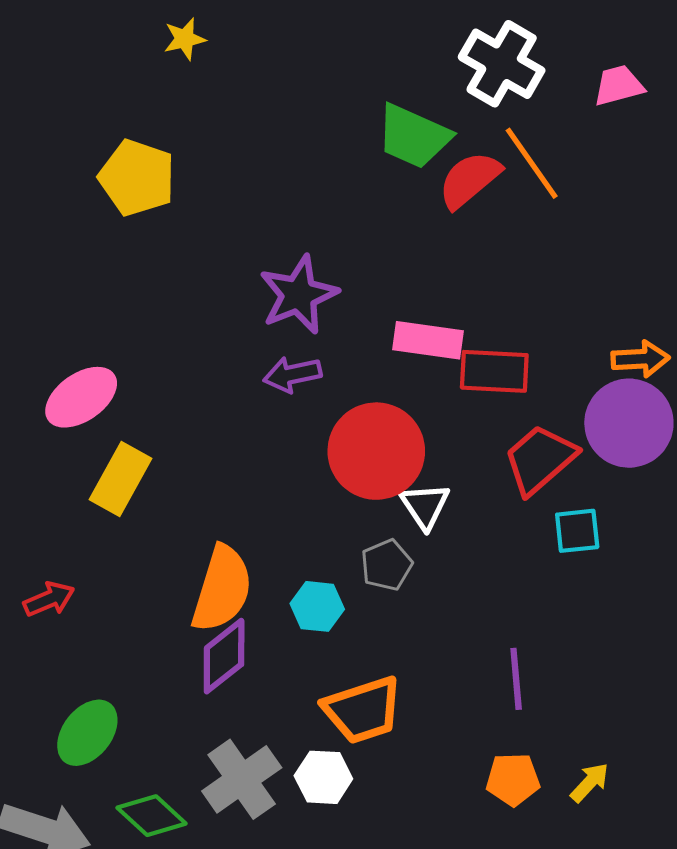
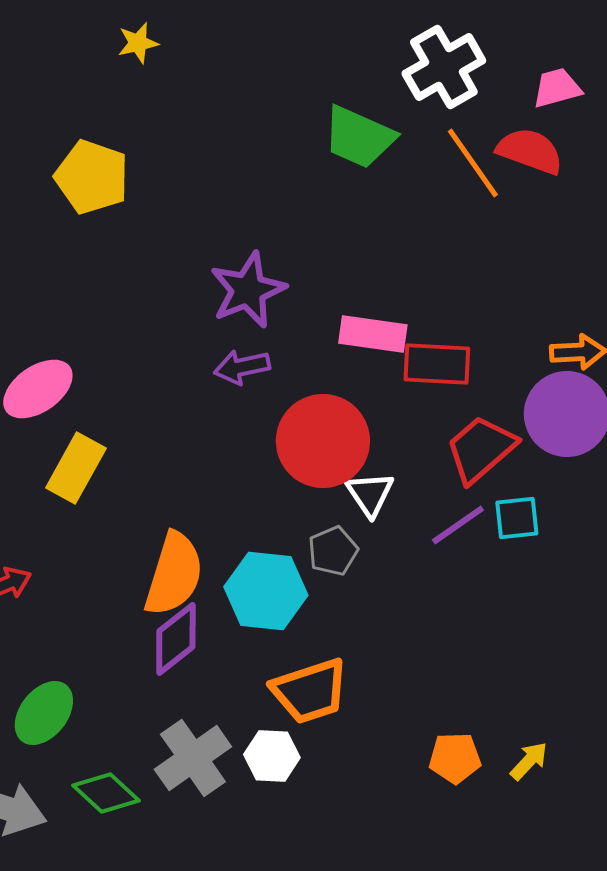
white cross: (502, 64) -> (444, 67), turned 30
red semicircle: (469, 180) -> (530, 151), moved, turned 60
cyan hexagon: (317, 606) -> (266, 591), size x1.6
purple line: (516, 679) -> (458, 525), moved, turned 60

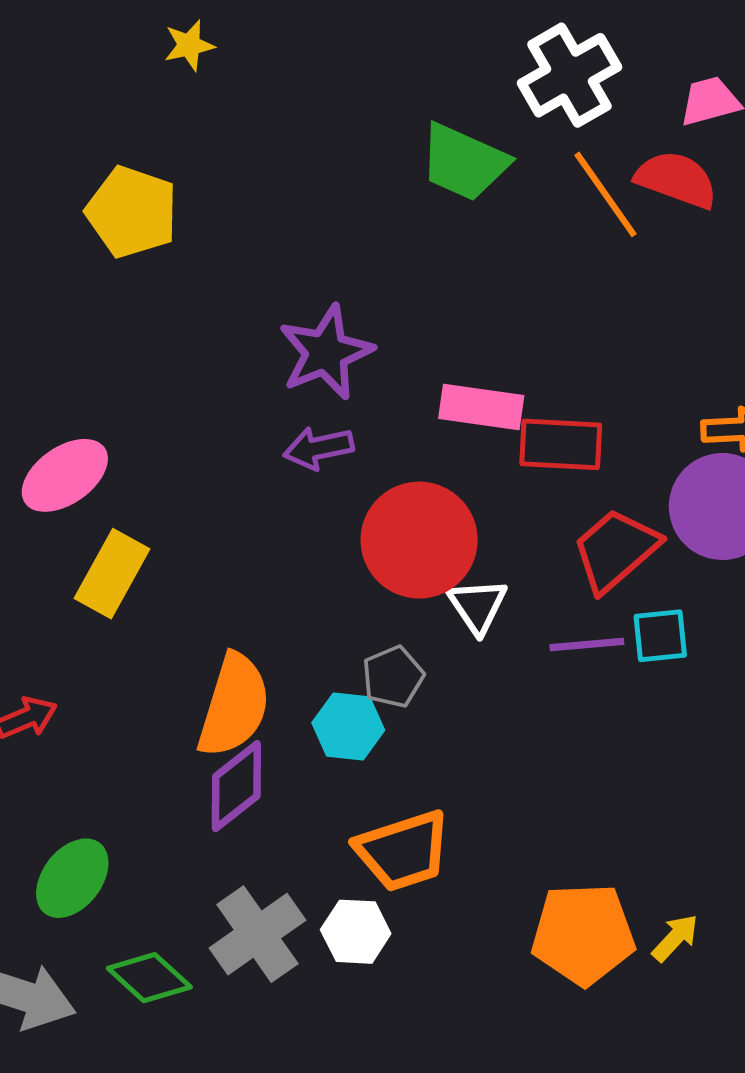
purple line: (458, 525) -> (587, 644), turned 30
gray pentagon: (333, 551) -> (393, 677), moved
cyan hexagon: (266, 591) -> (348, 727), size x0.7
orange pentagon: (455, 758) -> (583, 934), size x1.6

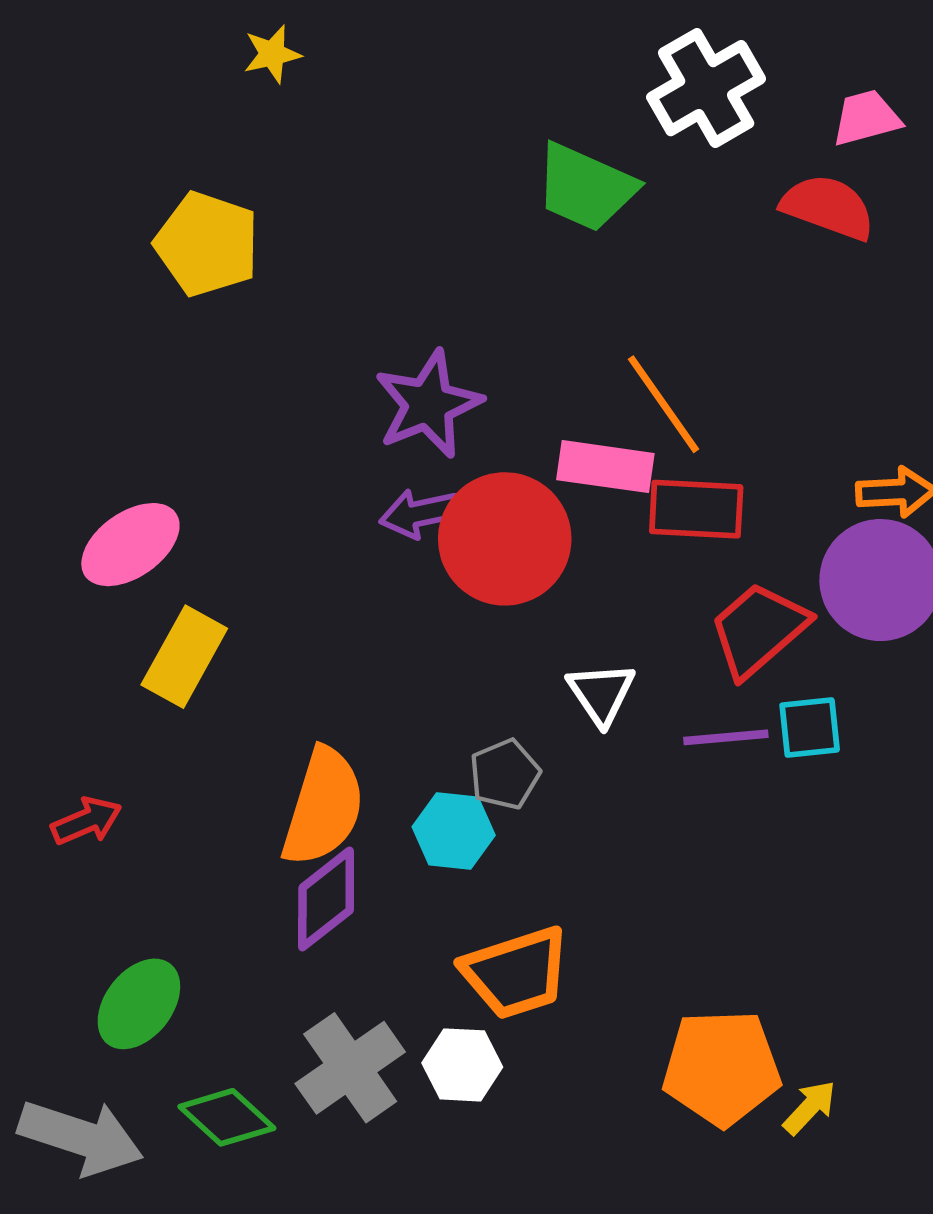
orange line: (606, 194) -> (664, 404), moved
red circle: (419, 540) -> (505, 539), moved
yellow arrow: (675, 938) -> (810, 1107), moved

